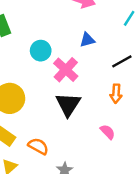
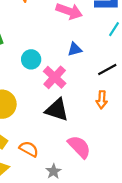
black triangle: (68, 104) -> (57, 110), turned -45
pink semicircle: (108, 132) -> (79, 147), moved, size x1.6

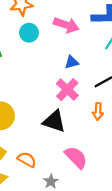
cyan circle: (31, 59) -> (29, 33), moved
pink cross: (55, 77) -> (67, 90), moved

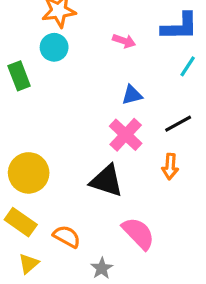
pink arrow: (66, 25) -> (124, 41), size x0.6
cyan circle: (29, 33) -> (54, 47), moved

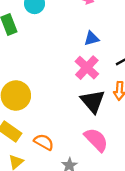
black triangle: (107, 181) -> (93, 101), moved, turned 32

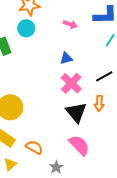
blue triangle: (92, 38) -> (66, 58), moved

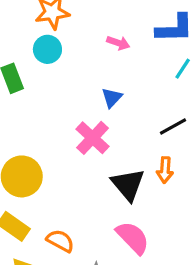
blue triangle: (66, 58) -> (112, 98), turned -32
pink cross: (71, 83) -> (93, 138), moved

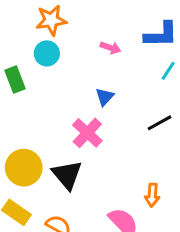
orange arrow: (165, 170) -> (152, 195), moved
black triangle: (128, 184) -> (67, 175), moved

